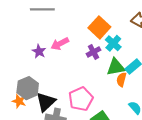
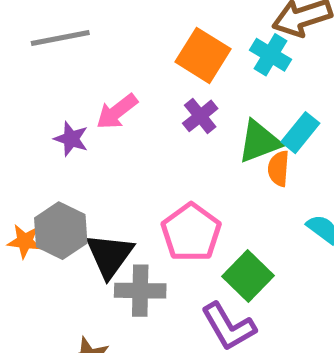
cyan cross: (113, 43) -> (271, 55), moved
orange star: (19, 101) -> (25, 241), moved

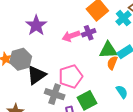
pink arrow: (117, 112) -> (71, 36), moved
purple star: (71, 139) -> (36, 25), size x1.5
gray cross: (140, 291) -> (55, 94), moved

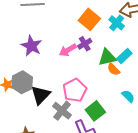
orange semicircle: (112, 63) -> (114, 69), turned -56
gray cross: (55, 94) -> (62, 111), turned 30

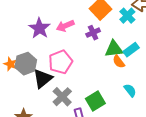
pink arrow: (68, 50) -> (65, 26), moved
pink pentagon: (75, 90) -> (61, 62), moved

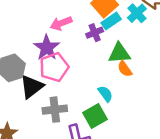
purple star: (39, 28) -> (47, 48), moved
cyan rectangle: (131, 50) -> (111, 21), moved
cyan semicircle: (130, 90) -> (105, 94), moved
gray cross: (62, 97) -> (55, 110), turned 36

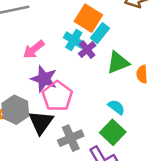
cyan cross: (137, 13) -> (74, 40), moved
pink arrow: (61, 23) -> (34, 49), moved
orange semicircle: (125, 69) -> (142, 74), moved, turned 49

